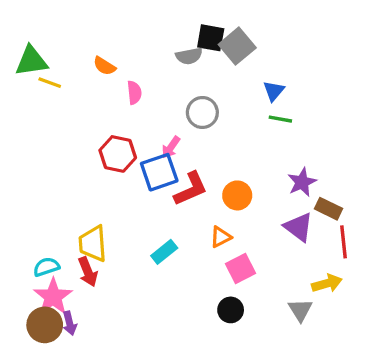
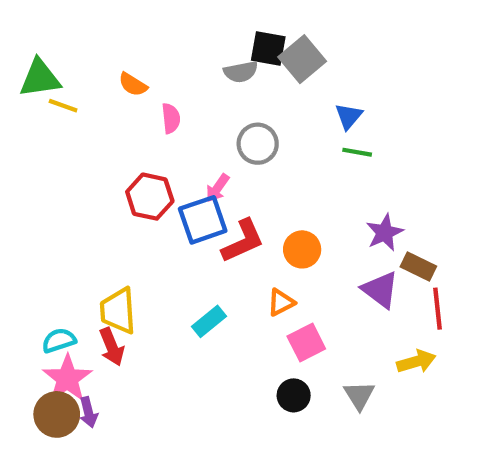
gray triangle: (300, 310) -> (359, 395), moved

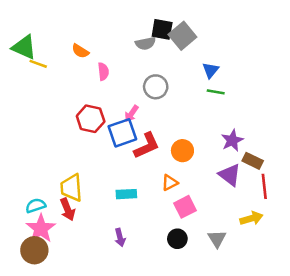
green triangle: (40, 78) -> (24, 47), turned 32
cyan rectangle: (209, 321) -> (126, 194), turned 36
purple arrow: (88, 412) -> (120, 237), moved

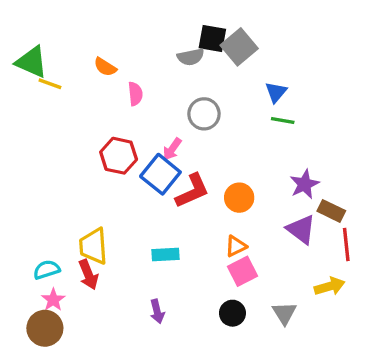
blue square: (122, 133) -> (160, 174), turned -32
orange triangle: (170, 183) -> (236, 246), moved
pink star: (41, 229) -> (53, 300), size x0.6

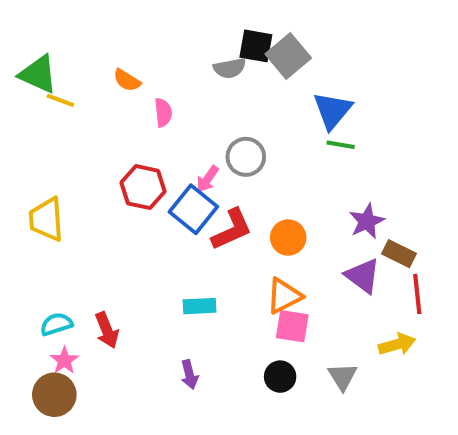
blue triangle: (276, 92) -> (333, 110), size x1.5
gray circle: (204, 114) -> (246, 157), moved
yellow trapezoid: (93, 246) -> (46, 219), moved
orange triangle: (236, 246) -> (284, 296), size x1.4
pink square: (243, 271) -> (292, 326), turned 36

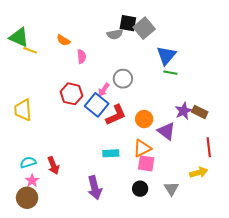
brown rectangle: (399, 254) -> (200, 112), moved
purple triangle: (363, 276) -> (166, 131), moved
cyan rectangle: (199, 306) -> (111, 153), moved
purple arrow: (189, 375) -> (95, 188), size x1.6

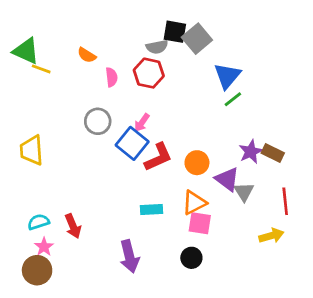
green line: (170, 73) -> (233, 99), turned -48
gray circle: (123, 79) -> (98, 121), moved
red hexagon: (71, 94) -> (149, 73), moved
gray triangle: (171, 189) -> (244, 192), moved

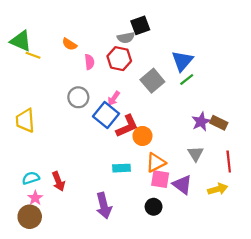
black square: (175, 32) -> (140, 25), turned -30
gray square: (197, 39) -> (152, 81), moved
orange circle: (197, 163) -> (142, 136), moved
purple triangle: (227, 179) -> (182, 185), moved

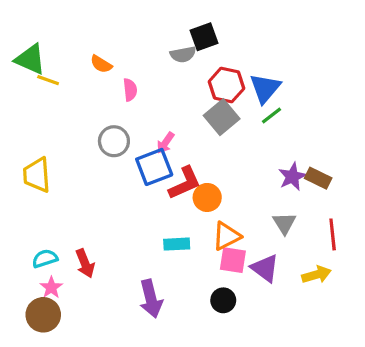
red hexagon: (119, 59) -> (226, 85), moved
blue square: (106, 115) -> (154, 167), turned 30

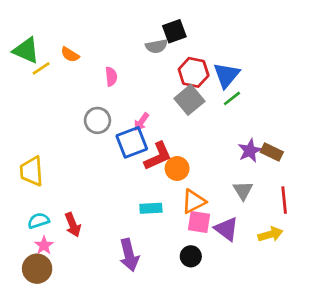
orange semicircle: (101, 64) -> (70, 55), moved
yellow line: (48, 80) -> (41, 68), turned -54
yellow trapezoid: (37, 175) -> (32, 171), moved

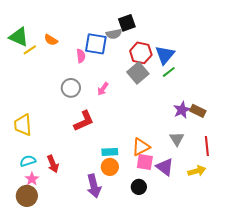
blue square: (132, 142) -> (96, 44), moved, turned 30
red L-shape: (158, 156) -> (84, 121), moved
orange circle: (177, 168) -> (110, 167), moved

